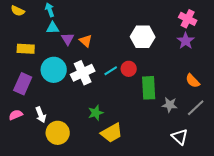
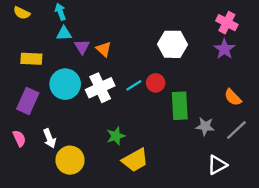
pink semicircle: (16, 115) -> (19, 138), turned 88
white triangle: (180, 137) -> (217, 165), turned 48

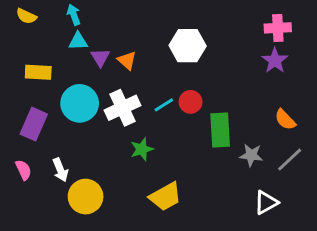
pink cross: (227, 23) -> (278, 28), turned -30
white hexagon: (173, 44) -> (188, 46), moved
green star: (116, 136) -> (142, 149), moved

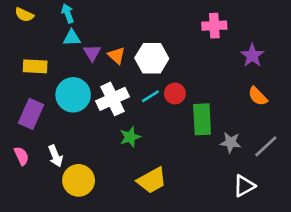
pink cross: (278, 28) -> (214, 26), moved
white hexagon: (188, 46) -> (152, 58), moved
orange semicircle: (285, 120) -> (258, 96), moved

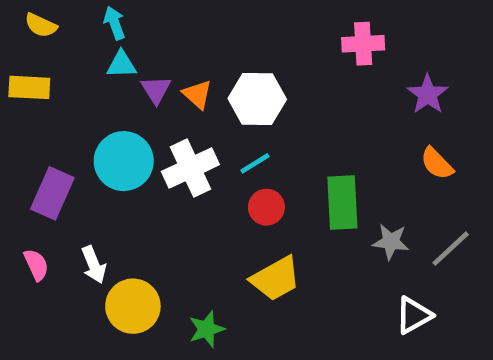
yellow rectangle: (35, 66) -> (29, 87), moved
red circle: (175, 93) -> (266, 207), moved
green star: (130, 137) -> (207, 329), moved
yellow trapezoid: (152, 180) -> (276, 279), moved

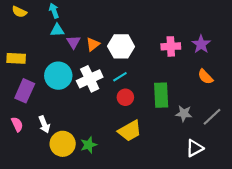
pink cross: (363, 44) -> (171, 46), moved
yellow rectangle: (29, 87) -> (16, 58), moved
orange triangle: (197, 94) -> (93, 44), turned 40
green star: (207, 329) -> (89, 145), moved

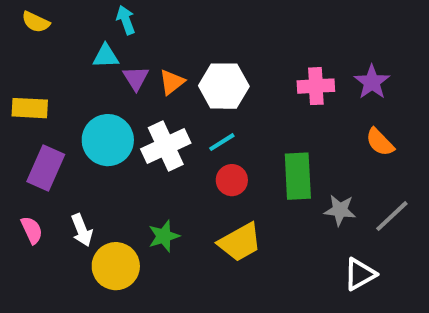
cyan arrow: (54, 11) -> (126, 20), moved
green star: (89, 145) -> (164, 236), moved

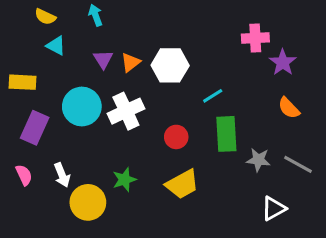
yellow semicircle: (36, 22) -> (45, 17), moved
cyan triangle: (106, 56) -> (56, 46), moved, turned 30
pink cross: (316, 86) -> (255, 38), moved
cyan line: (222, 142) -> (213, 96), moved
gray line: (392, 216) -> (298, 164), turned 72

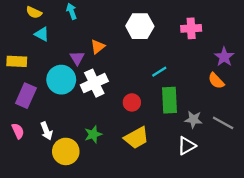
purple triangle: (103, 59) -> (77, 58), moved
purple star: (283, 62) -> (224, 57), moved
white hexagon: (170, 65) -> (140, 26), moved
white triangle: (274, 208) -> (187, 146), moved

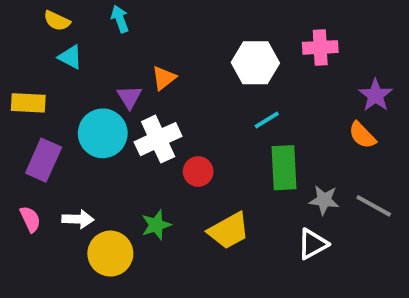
white hexagon: (140, 26) -> (255, 63), moved
red circle: (132, 102) -> (198, 171), moved
white arrow: (46, 131) -> (78, 219), turned -66

